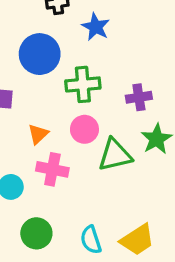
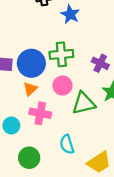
blue circle: (40, 54) -> (31, 63), moved
purple cross: (139, 97) -> (100, 63), turned 35
cyan semicircle: (91, 240) -> (67, 144), moved

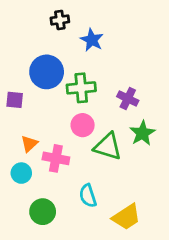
blue circle: (31, 63) -> (47, 72), moved
orange triangle: (30, 89) -> (29, 144), moved
green triangle: (84, 103) -> (108, 146), turned 30

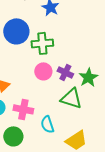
purple cross: (128, 99) -> (65, 72), moved
green triangle: (108, 146) -> (71, 98), moved
pink cross: (56, 158) -> (23, 109), moved

